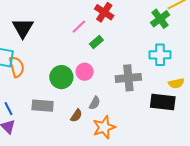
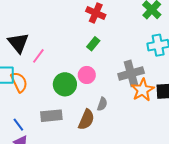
pink line: (79, 27) -> (38, 56), moved
brown semicircle: (76, 116) -> (86, 120), size x1.5
orange star: (104, 127) -> (143, 90), moved

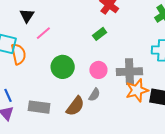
black triangle: (18, 43) -> (27, 16), size x0.7
pink circle: (87, 75) -> (98, 70), moved
gray rectangle: (51, 116) -> (39, 107), moved

